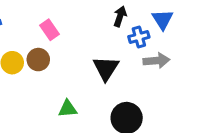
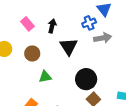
black arrow: (120, 16) -> (52, 26), moved
brown circle: (38, 60) -> (32, 53), moved

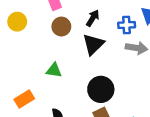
black arrow: (52, 26) -> (93, 18), moved
brown circle: (32, 53) -> (61, 27), moved

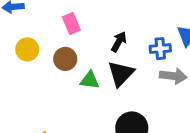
brown circle: (61, 27) -> (65, 59), moved
green triangle: (54, 70) -> (90, 80), moved

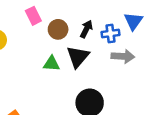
black arrow: (119, 42) -> (86, 29), moved
brown circle: (65, 59) -> (58, 29), moved

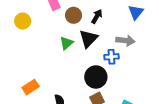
blue cross: (111, 33) -> (111, 57), moved
green triangle: (51, 64) -> (66, 43), turned -48

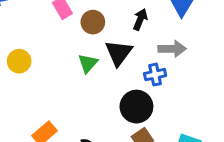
black arrow: (97, 16) -> (140, 19), moved
yellow circle: (23, 21) -> (19, 61), moved

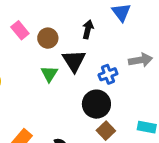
gray arrow: (172, 49) -> (140, 60), moved

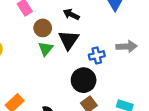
black arrow: (88, 29) -> (71, 14), moved, turned -84
brown circle: (48, 38) -> (43, 28), moved

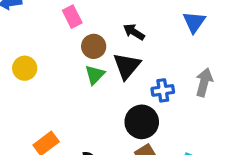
gray arrow: (127, 46) -> (204, 82), turned -78

